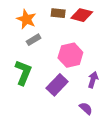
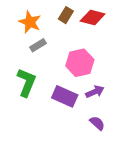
brown rectangle: (58, 13) -> (66, 15), turned -64
purple arrow: (93, 80) -> (95, 92), moved, turned 49
purple rectangle: (57, 85) -> (65, 96), turned 70

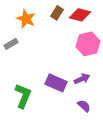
gray rectangle: (38, 45) -> (11, 44), moved
pink hexagon: (80, 63) -> (88, 44), moved
green L-shape: (26, 82) -> (23, 96), moved

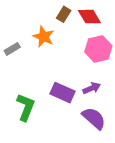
red diamond: (80, 15) -> (89, 17), turned 45
orange star: (26, 19) -> (44, 37), moved
purple semicircle: (84, 106) -> (94, 118), size x1.6

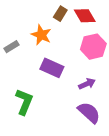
purple rectangle: (63, 93) -> (52, 68), moved

